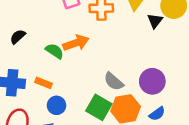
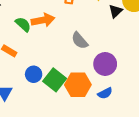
gray semicircle: (114, 81) -> (80, 41), moved
blue circle: (56, 105) -> (34, 74), moved

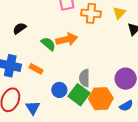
gray semicircle: (80, 41) -> (84, 78), moved, turned 42

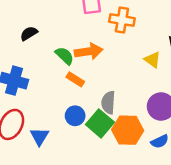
yellow triangle: (119, 13) -> (152, 60), moved, turned -40
orange rectangle: (36, 69) -> (75, 79), moved

